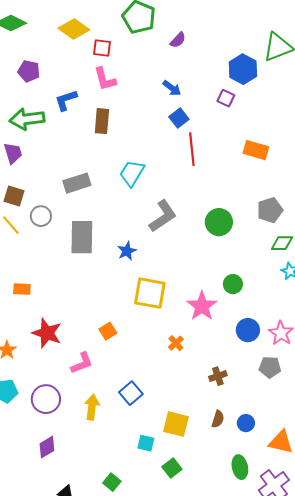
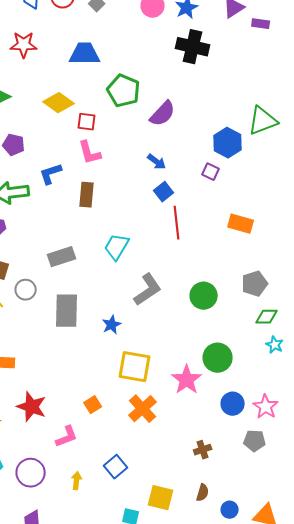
purple semicircle: (178, 40) -> (163, 114), size x1.6
green circle: (233, 284) -> (218, 358), size x1.5
orange cross: (176, 343) -> (143, 409), moved, size x1.8
yellow arrow: (92, 407) -> (77, 481), size x0.7
blue circle: (246, 423) -> (230, 510), moved

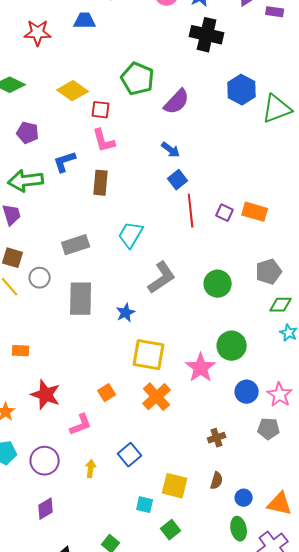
blue trapezoid: (85, 54) -> (85, 21), moved, size x0.7
blue hexagon: (228, 143) -> (242, 90), moved
purple square: (211, 172) -> (225, 213), moved

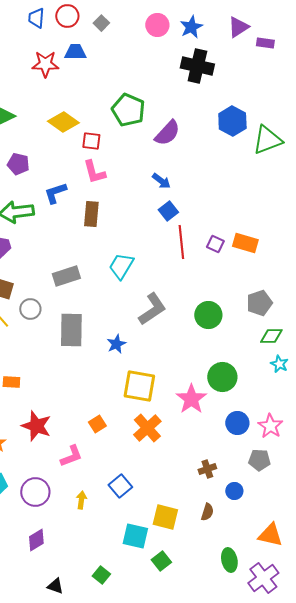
red star: (38, 33) -> (45, 64), moved
blue circle: (244, 498) -> (234, 491), moved
cyan square: (145, 505) -> (135, 536), size x1.5

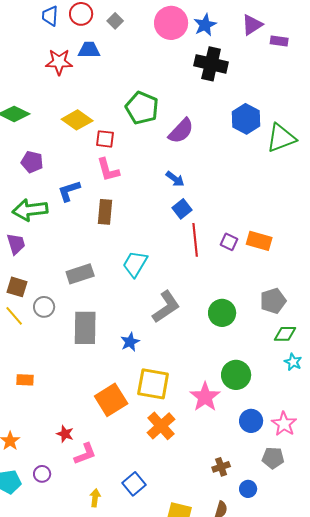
pink circle: (157, 25) -> (171, 23), size x1.4
orange square: (97, 424) -> (111, 400), moved, size x1.8
red star: (36, 426) -> (65, 434), moved, size x0.6
purple circle: (35, 492) -> (42, 474), moved, size x0.6

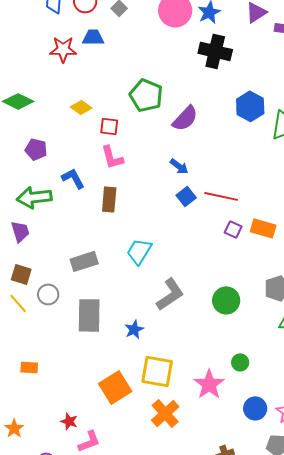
yellow diamond: (77, 120) -> (81, 107), size x0.7
blue L-shape: (69, 191) -> (73, 178), turned 80
red line: (195, 240) -> (221, 196), moved, turned -72
green circle: (236, 375) -> (240, 362), size x0.6

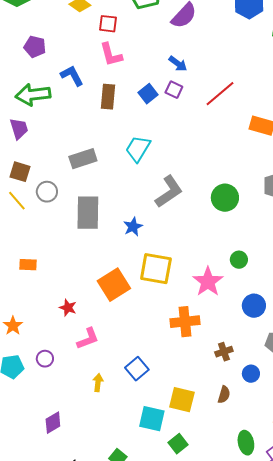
blue square: (186, 196) -> (148, 94), moved
red line: (221, 196) -> (220, 94), turned -52
purple square: (233, 229) -> (174, 90), moved
orange cross: (165, 413) -> (185, 322), moved, turned 36
red star: (69, 421) -> (68, 308), moved

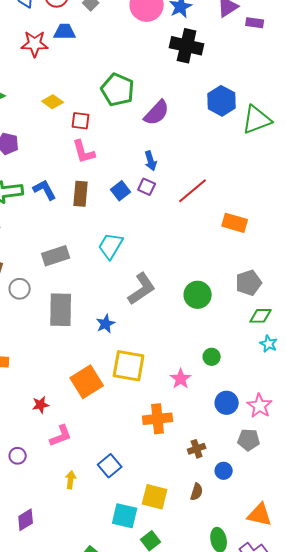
blue arrow: (178, 64) -> (151, 161), turned 36
blue L-shape: (72, 76) -> (45, 190), moved
pink star: (208, 282) -> (181, 379), size x0.7
red star: (68, 308) -> (41, 405), turned -30

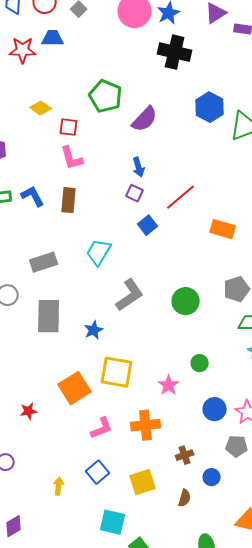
blue square: (121, 191) -> (148, 225), moved
pink L-shape: (61, 436) -> (102, 428), moved
yellow square: (155, 497) -> (143, 482), moved, turned -32

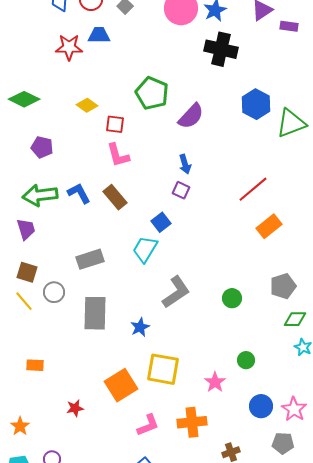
red line: (181, 197) -> (253, 189), moved
brown rectangle: (69, 200) -> (115, 197), turned -45
blue square: (148, 225) -> (161, 222), moved
orange rectangle: (223, 229) -> (269, 226), turned -55
green circle: (186, 301) -> (232, 298), size x0.7

